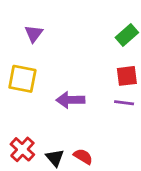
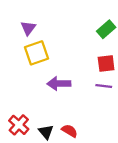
yellow square: (22, 79) -> (36, 53), moved, turned -30

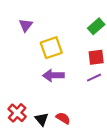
yellow square: (36, 53) -> (51, 48), moved
purple line: (104, 86) -> (94, 78), turned -32

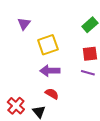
purple line: (94, 78) -> (88, 73), turned 40
red semicircle: (63, 118) -> (52, 94), moved

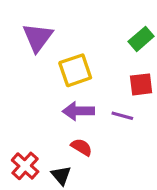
purple triangle: (24, 24) -> (38, 37), size x1.5
purple line: (88, 73) -> (122, 116), moved

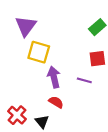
yellow square: (75, 70) -> (39, 52), moved, turned 35
purple arrow: (78, 111) -> (54, 77), turned 78

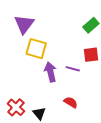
purple line: (84, 80) -> (73, 69), moved
red semicircle: (56, 102) -> (71, 102), moved

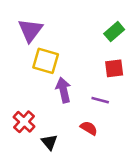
purple line: (73, 69) -> (100, 100), moved
red cross: (16, 107) -> (24, 122), moved

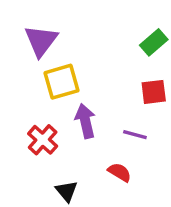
yellow square: (46, 61) -> (61, 82), turned -32
red cross: (24, 122) -> (43, 140), moved

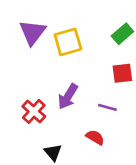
yellow square: (61, 82) -> (68, 42), moved
purple arrow: (85, 121) -> (68, 96), turned -135

